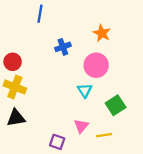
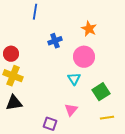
yellow line: (104, 135) -> (107, 118), moved

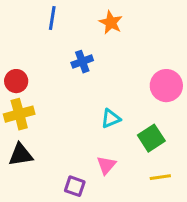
orange star: (89, 29) -> (111, 22), moved
pink circle: (84, 57) -> (166, 86), moved
yellow cross: (13, 76) -> (19, 114), turned -36
cyan triangle: (74, 79) -> (111, 119), turned 40

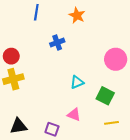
green square: (151, 138) -> (105, 96), turned -30
black triangle: (21, 155) -> (19, 126), moved
pink triangle: (106, 165) -> (74, 115), turned -48

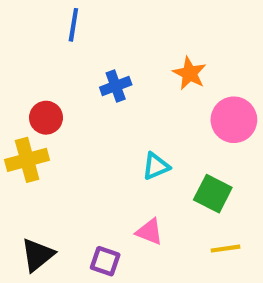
orange star: (77, 15) -> (190, 73), moved
red circle: (11, 56) -> (46, 118), moved
black triangle: (19, 126) -> (38, 255), turned -30

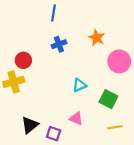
blue line: (73, 25) -> (54, 13), moved
black triangle: (38, 255) -> (30, 125), moved

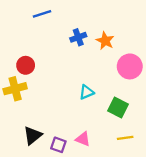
blue line: (54, 13) -> (42, 14), moved, turned 63
blue cross: (59, 44) -> (78, 37), moved
pink triangle: (76, 119) -> (83, 139), moved

